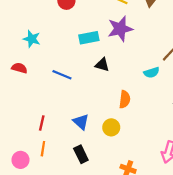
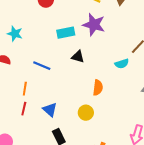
purple star: (120, 29) -> (94, 25), turned 30
blue triangle: (81, 122) -> (50, 110), moved
orange line: (43, 149) -> (25, 89), moved

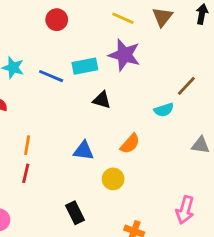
blue line: (42, 66) -> (51, 76), moved
orange semicircle: (98, 88) -> (130, 144), turned 35
blue triangle: (50, 110) -> (83, 151), moved, turned -35

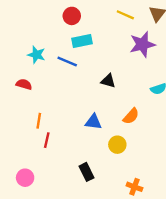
purple star: (124, 55) -> (142, 44), moved, turned -30
cyan rectangle: (85, 66) -> (82, 41), moved
orange line: (27, 145) -> (39, 121), moved

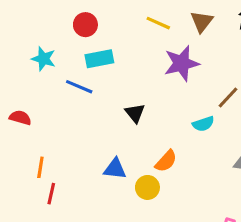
cyan star: (36, 55) -> (44, 59), moved
black triangle: (108, 81) -> (135, 113), turned 35
yellow circle: (117, 145) -> (147, 187), moved

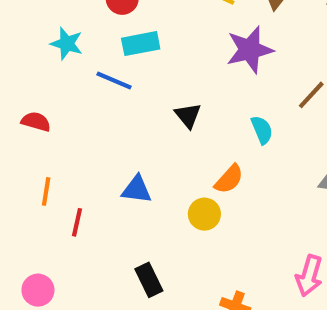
cyan semicircle: (203, 124) -> (262, 130), moved, turned -95
orange line: (40, 167) -> (46, 191), moved
blue triangle: (115, 169) -> (137, 189), moved

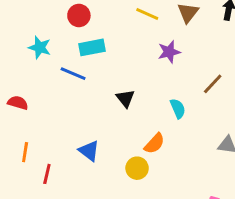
purple star: (250, 50) -> (169, 52), size x0.7
blue triangle: (137, 189) -> (89, 151), turned 30

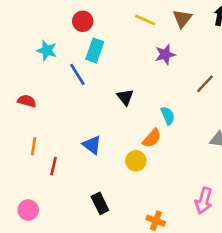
cyan rectangle: (92, 47) -> (95, 51), turned -60
blue line: (73, 74) -> (77, 74), turned 35
cyan semicircle: (178, 109) -> (168, 116), moved

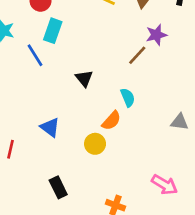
purple star: (165, 54) -> (156, 35), moved
brown line: (205, 84) -> (137, 55), moved
pink arrow: (204, 201) -> (165, 185), turned -75

